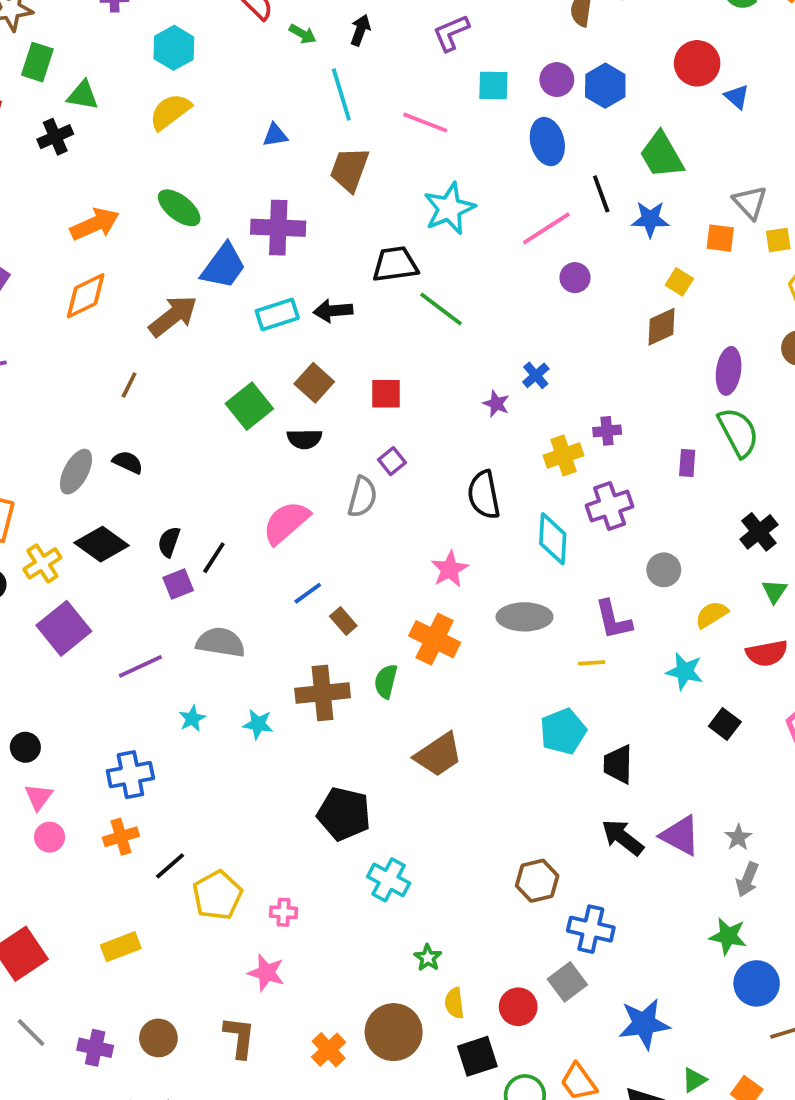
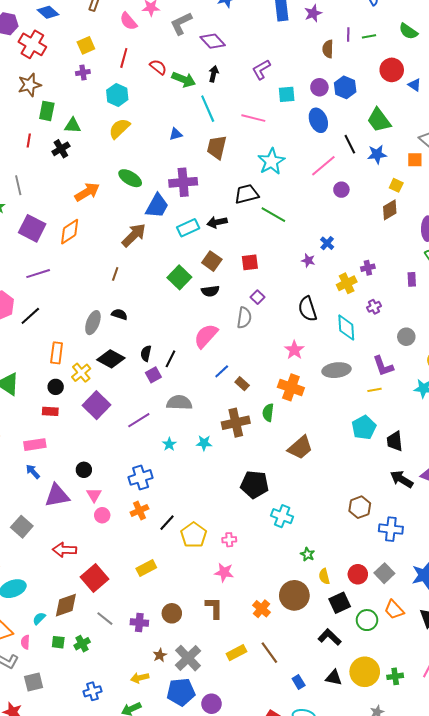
green arrow: (303, 34) -> (184, 80), size x1.6
orange diamond: (86, 296) -> (70, 232), moved
purple cross: (610, 506) -> (374, 307), size x0.6
gray square: (567, 982) -> (384, 573), moved

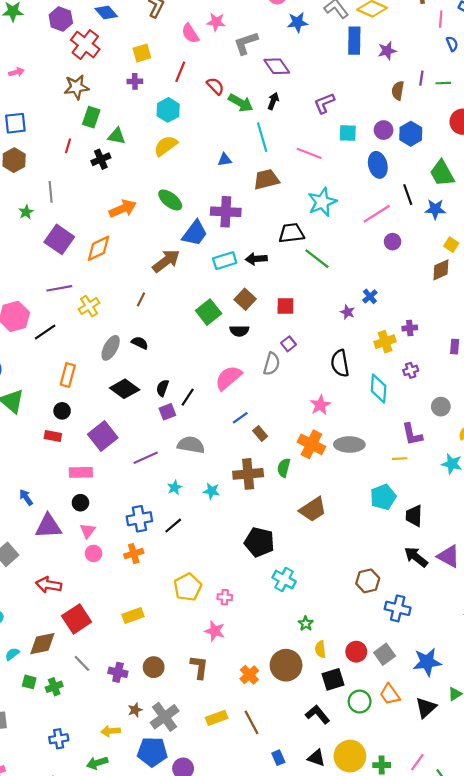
brown trapezoid: (217, 147) -> (266, 179), turned 55
gray ellipse: (336, 370) -> (349, 445), moved
yellow cross: (81, 373) -> (89, 306), moved
pink rectangle: (35, 445) -> (81, 472), moved
black line: (167, 523) -> (173, 526), moved

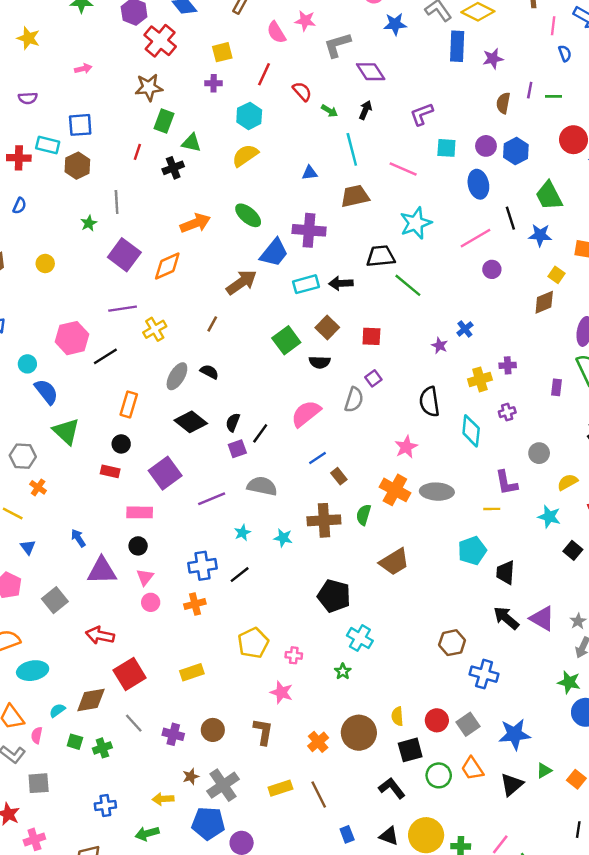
green arrow: (241, 103) -> (329, 111), size x0.6
green star: (306, 624) -> (343, 671), moved

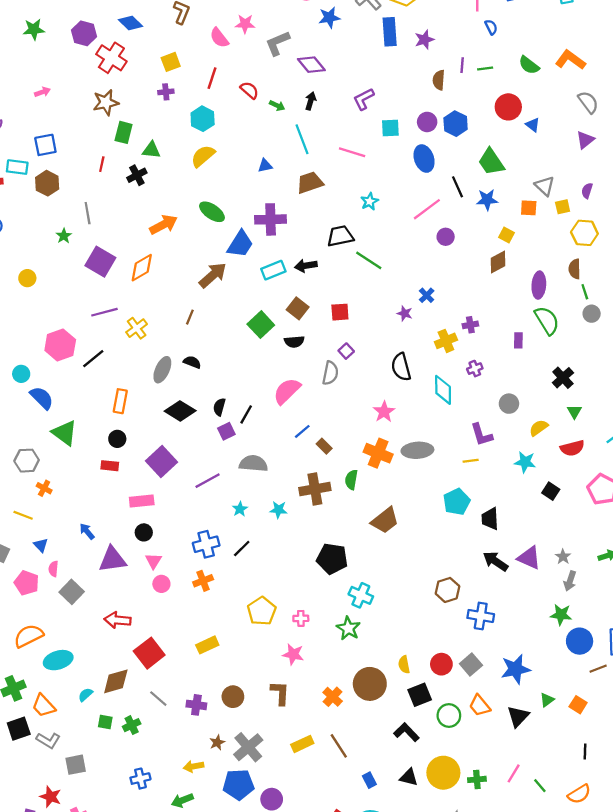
cyan star: (416, 223) -> (369, 201), size x0.6
green star: (343, 671) -> (348, 628), size x1.5
pink semicircle: (37, 735) -> (53, 569), moved

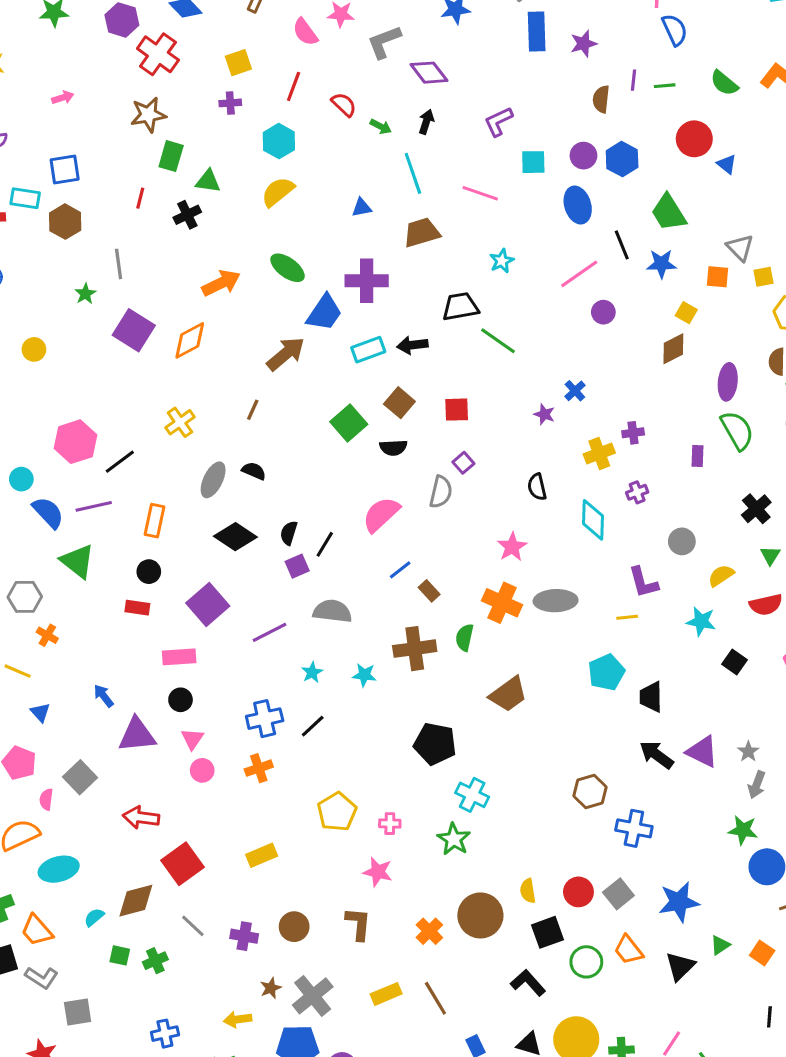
blue semicircle: (491, 27) -> (675, 30), size x1.5
purple line: (104, 312) -> (94, 506), moved
black semicircle: (401, 367) -> (537, 487), size x0.7
pink semicircle: (53, 569) -> (46, 799), moved

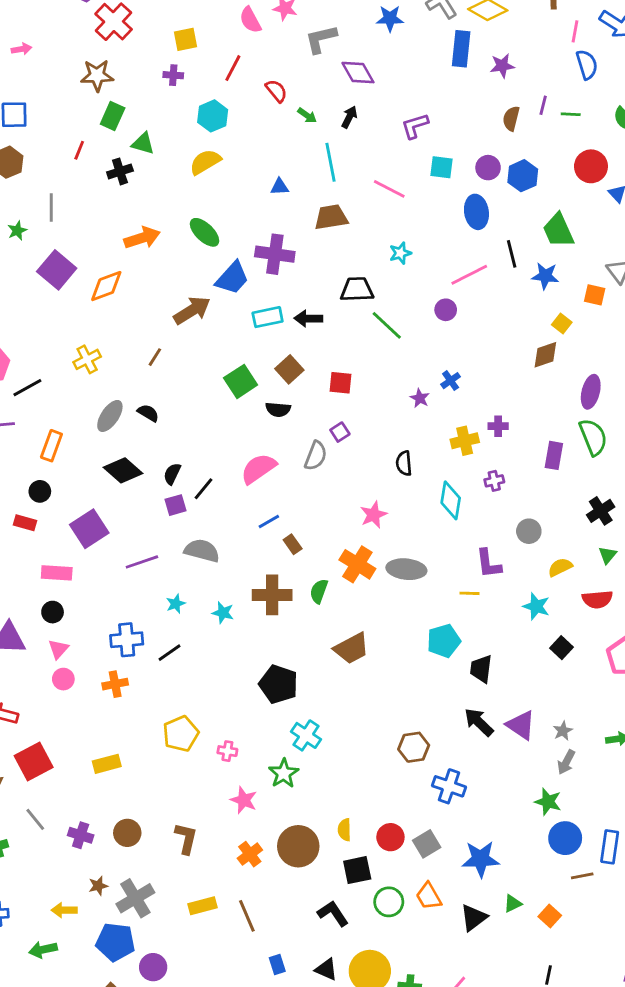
purple circle: (603, 312) -> (446, 310), moved
purple rectangle: (698, 456) -> (554, 455), size x1.4
pink star: (378, 872) -> (244, 800), moved

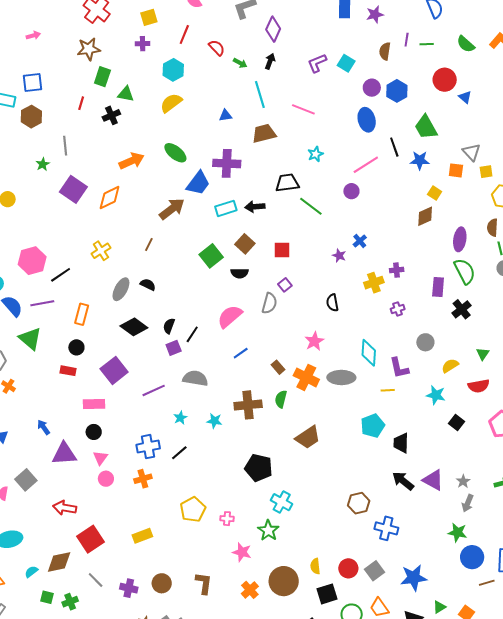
purple diamond: (358, 73) -> (273, 29), turned 60
cyan square: (442, 167) -> (346, 63), moved, turned 30
cyan diamond: (451, 500) -> (369, 353), moved
black cross: (601, 511) -> (462, 309), moved
brown rectangle: (293, 544) -> (278, 367), moved

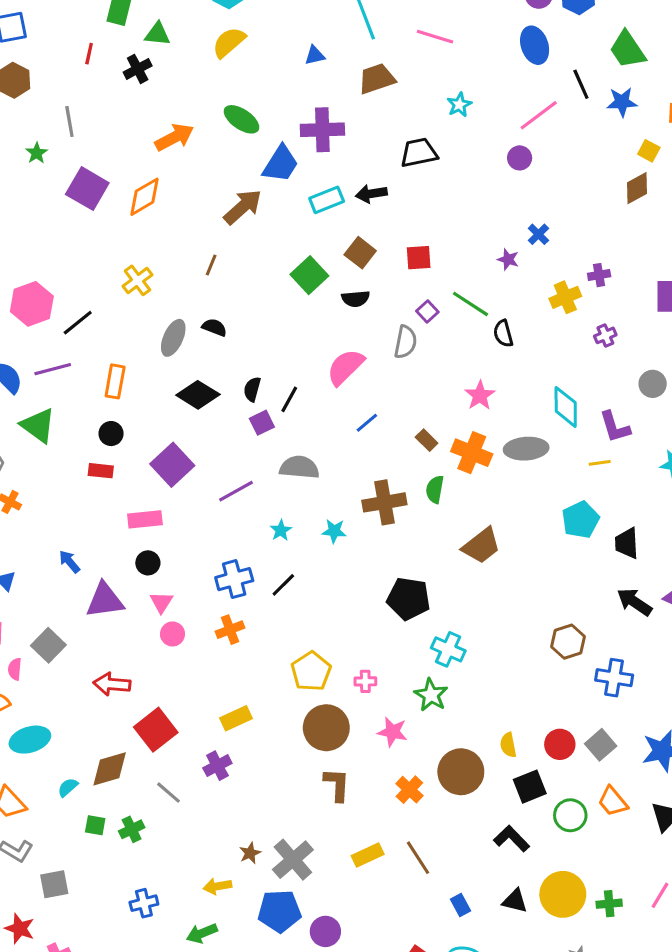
green line: (311, 206) -> (470, 304), moved
brown circle: (162, 583) -> (326, 728), moved, size x1.5
purple cross: (129, 588) -> (217, 766), moved, turned -36

